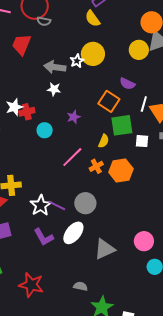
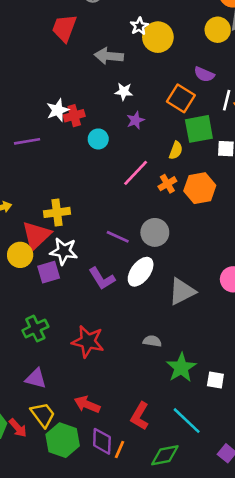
white star: (77, 61) -> (139, 26), moved
white star: (54, 89) -> (124, 92), moved
white star: (41, 205) -> (64, 251), moved, turned -30

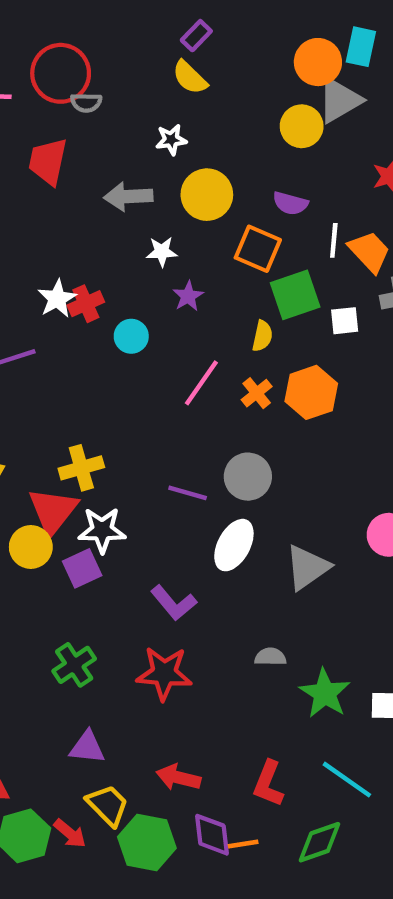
white star: (139, 26) -> (171, 140), turned 30
yellow circle: (158, 37) -> (207, 195), moved
purple L-shape: (102, 278) -> (174, 603), moved
orange line: (119, 450) -> (243, 844), turned 66

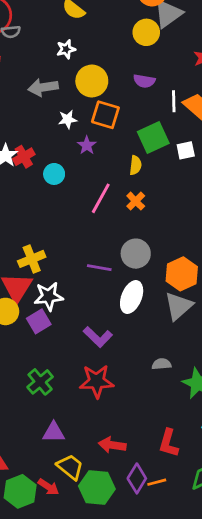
orange square: (258, 249) -> (105, 115), moved
orange hexagon: (311, 392) -> (182, 274), moved
purple diamond: (212, 835) -> (137, 478), turned 44

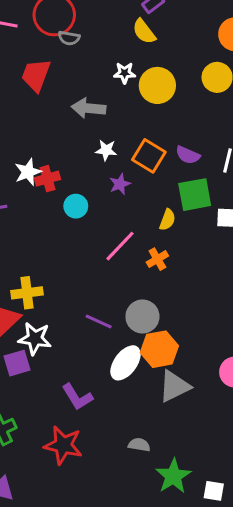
yellow circle: (92, 81) -> (157, 85), moved
purple semicircle: (144, 81) -> (188, 155), moved
orange hexagon: (182, 274) -> (159, 349), moved

